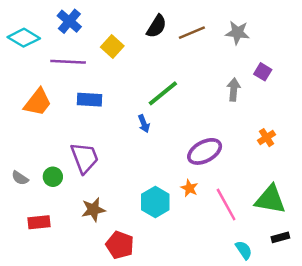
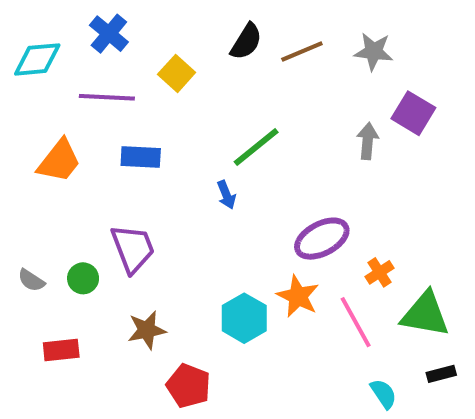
cyan diamond: (24, 38) -> (37, 59), turned -36
purple square: (263, 72) -> (413, 113), size x1.5
orange cross: (267, 138) -> (380, 272), moved
orange star: (189, 188) -> (298, 296), size x1.5

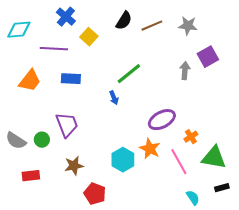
blue cross: (109, 34) -> (66, 17), moved
purple square: (413, 113) -> (208, 57), turned 30
gray semicircle: (31, 280) -> (16, 141), size x1.5

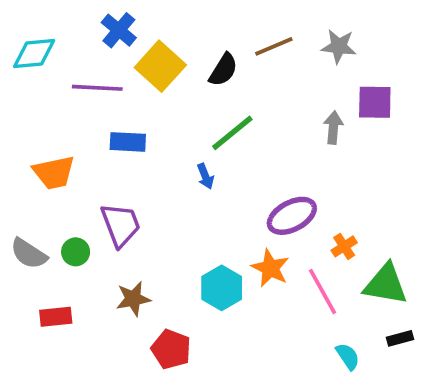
black semicircle: (124, 21) -> (223, 70), moved
yellow square: (89, 37) -> (160, 66), size x1.5
purple square: (208, 57) -> (375, 102), turned 30
orange trapezoid: (30, 81) -> (54, 173), moved, turned 40

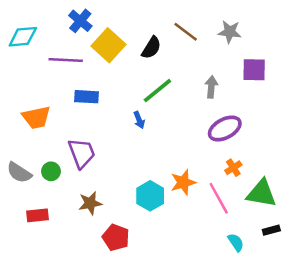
brown line: (274, 46) -> (186, 32), turned 60
gray arrow: (333, 127) -> (211, 87), moved
purple ellipse: (292, 216) -> (225, 129), moved
orange star: (270, 268) -> (183, 182), turned 30

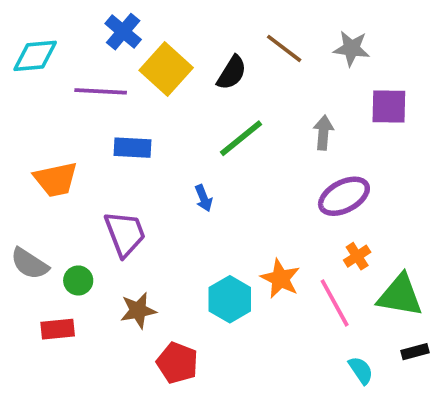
blue arrow: (139, 120) -> (204, 198), moved
green circle: (51, 171) -> (78, 280), moved
orange star: (183, 182) -> (280, 279), turned -30

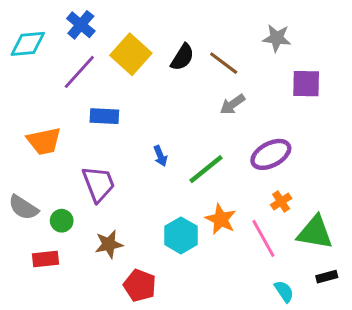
blue cross: (123, 32) -> (81, 25), moved
brown line: (284, 48) -> (224, 63), moved
purple line: (101, 91) -> (79, 72), turned -51
gray arrow: (323, 133) -> (233, 104), moved, turned -130
green line: (241, 138) -> (206, 169), moved

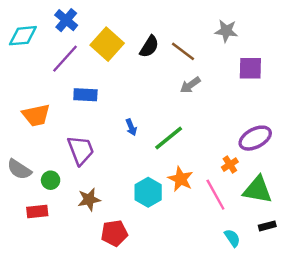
purple ellipse: (271, 154) -> (255, 138), moved
red pentagon: (140, 285) -> (114, 233), turned -30

